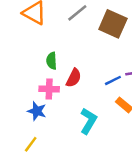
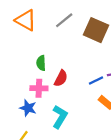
cyan L-shape: (88, 121) -> (60, 117), moved

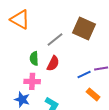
gray line: (64, 20) -> (55, 39), moved
red semicircle: (61, 78) -> (53, 63), moved

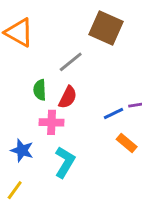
brown square: (84, 28) -> (106, 28), moved
pink cross: (32, 81) -> (52, 122), moved

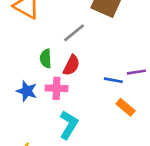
blue line: (113, 114) -> (113, 80), turned 36
blue star: (22, 150) -> (27, 91), moved

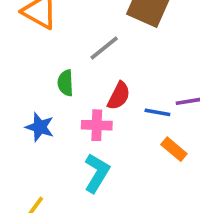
red semicircle: (71, 65) -> (119, 96), moved
pink cross: (56, 88) -> (97, 125), moved

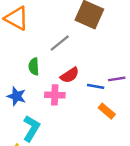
red semicircle: (119, 96) -> (70, 75), turned 30
cyan L-shape: (97, 173) -> (31, 128), moved

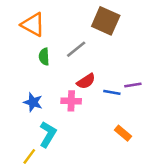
green semicircle: (34, 67) -> (44, 57), moved
orange rectangle: (107, 111) -> (123, 133), moved

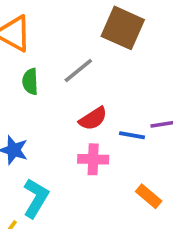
pink cross: (71, 101) -> (93, 159), moved

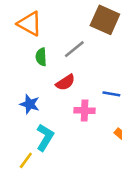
red semicircle: (93, 119) -> (65, 82), moved

